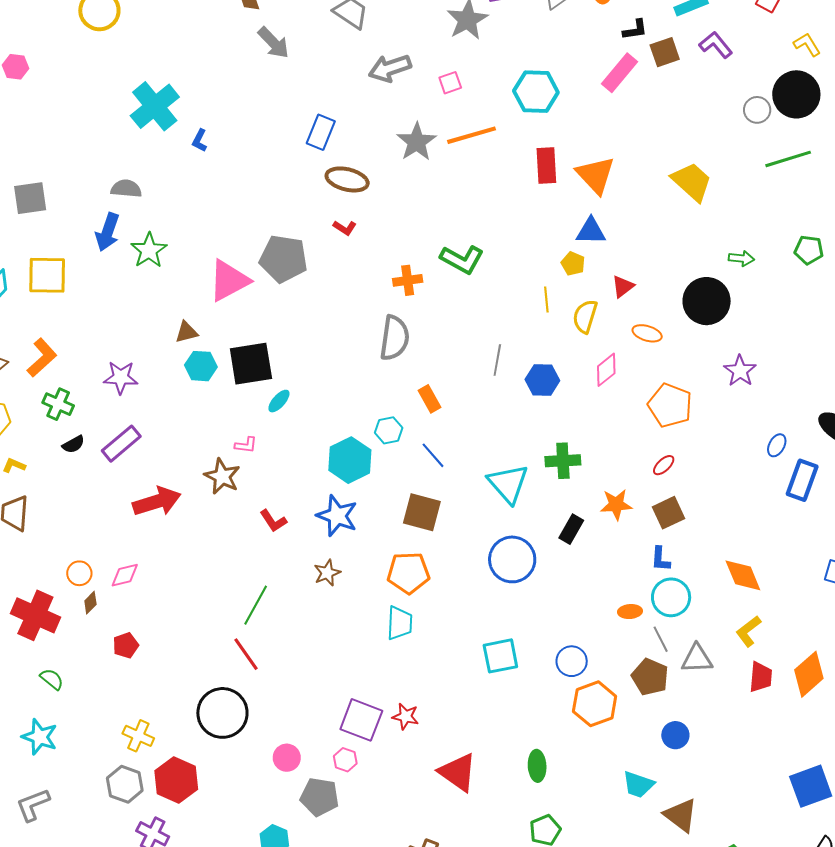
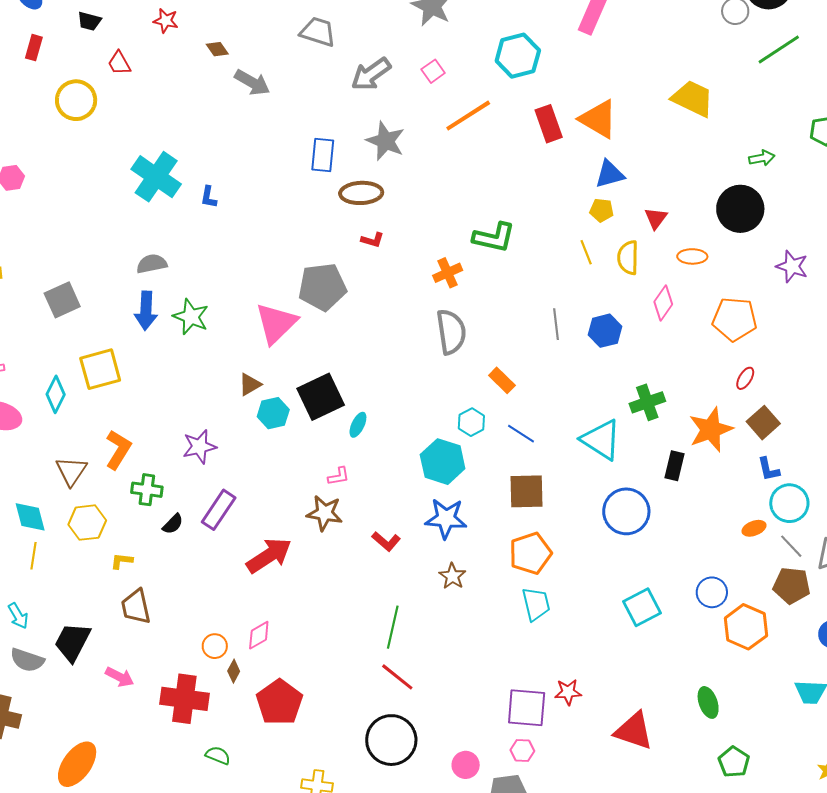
gray star: (417, 142) -> (386, 141), moved
orange star: (616, 505) -> (711, 429), size x1.4
red pentagon: (126, 645) -> (279, 702), size x1.8

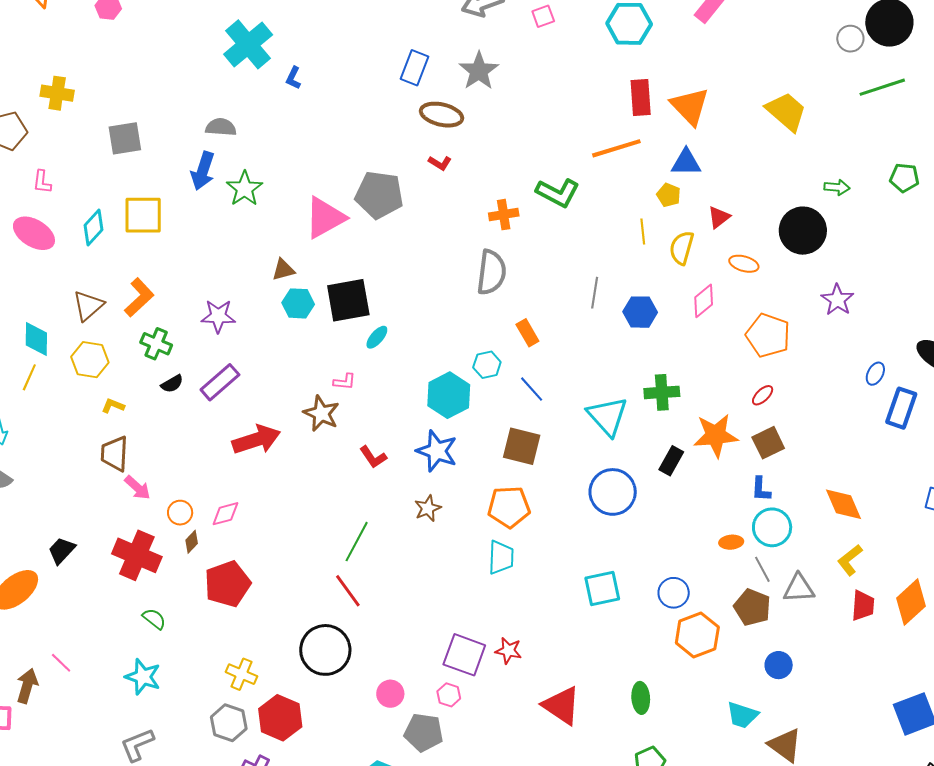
orange line: (468, 116) -> (616, 148), moved
black trapezoid: (72, 642) -> (62, 551), moved, size x0.7
pink arrow: (120, 677) -> (137, 488), moved

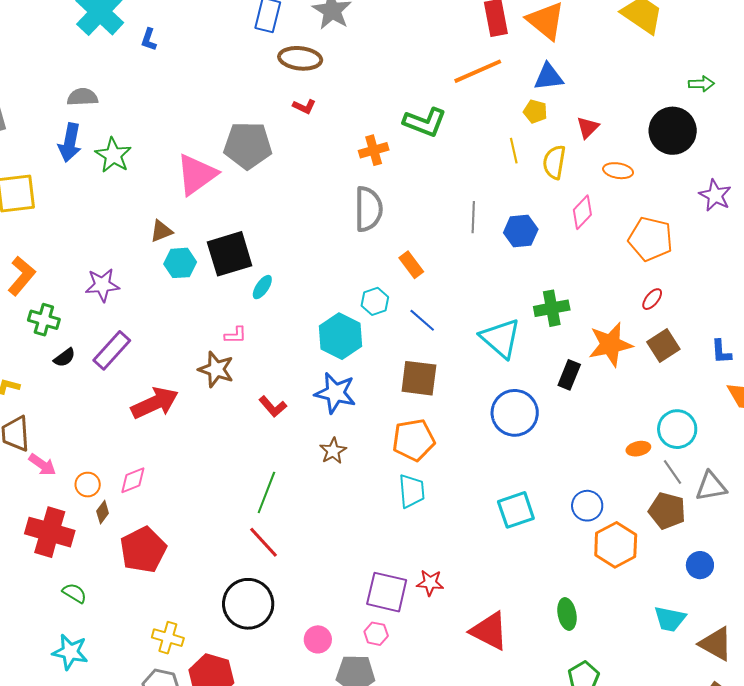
blue L-shape: (761, 489) -> (721, 352), moved

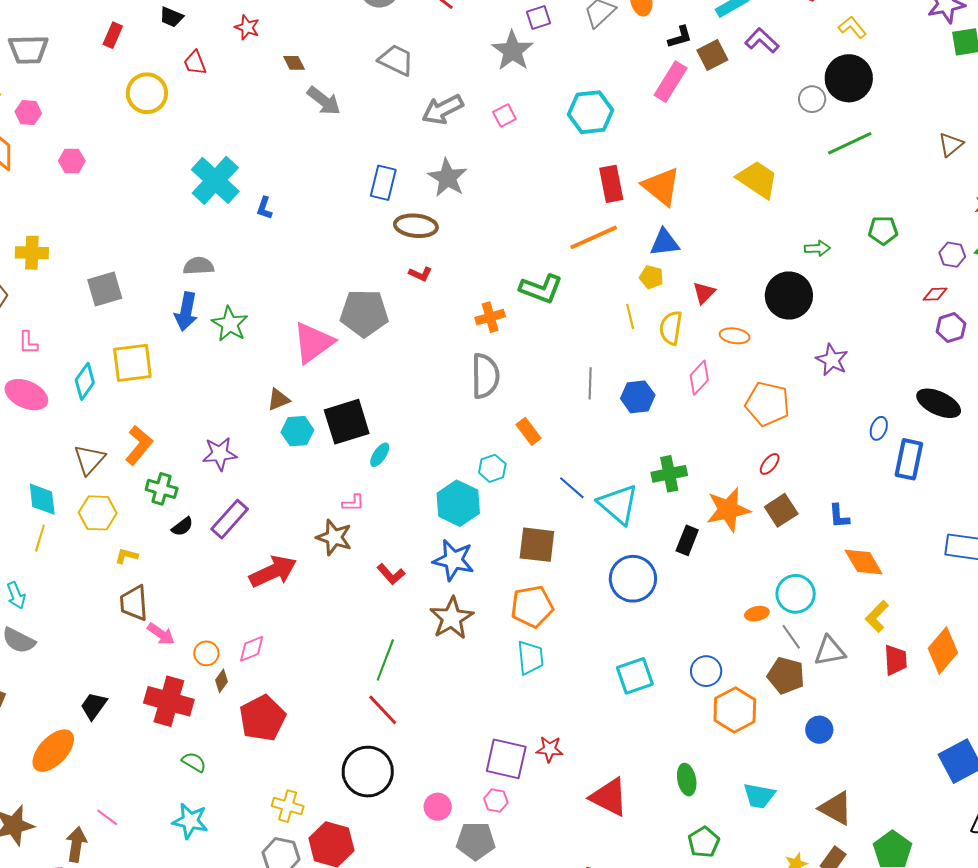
blue line: (422, 320) -> (572, 488), moved
brown star: (333, 451) -> (452, 618), size x1.6
cyan trapezoid: (670, 619) -> (759, 796), moved

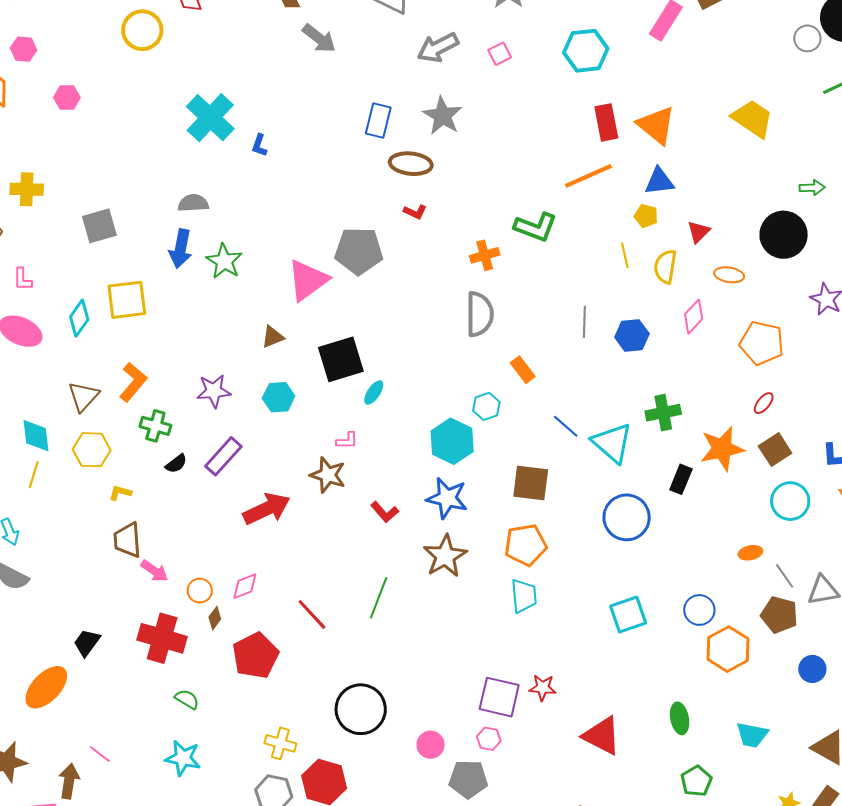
cyan hexagon: (297, 431) -> (279, 397), moved
cyan circle: (796, 594) -> (790, 501), moved
red line: (383, 710) -> (312, 614), moved

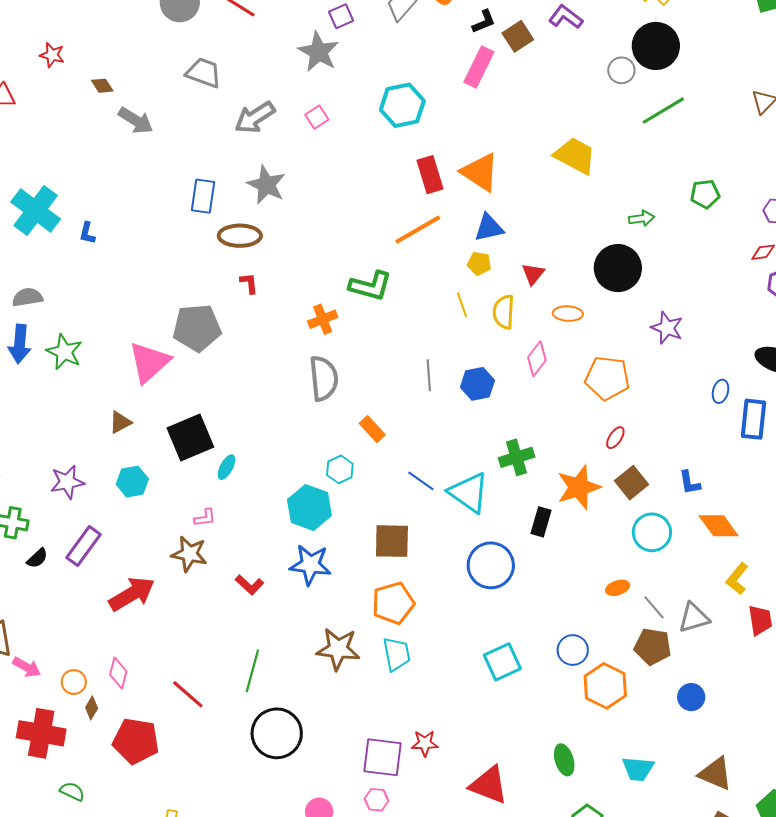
red L-shape: (415, 212) -> (249, 283), turned -115
brown star: (445, 556) -> (338, 649), moved, turned -30
pink diamond: (245, 586) -> (118, 673), turned -48
red pentagon: (256, 656) -> (136, 741), turned -30
black circle: (361, 709) -> (277, 733), moved

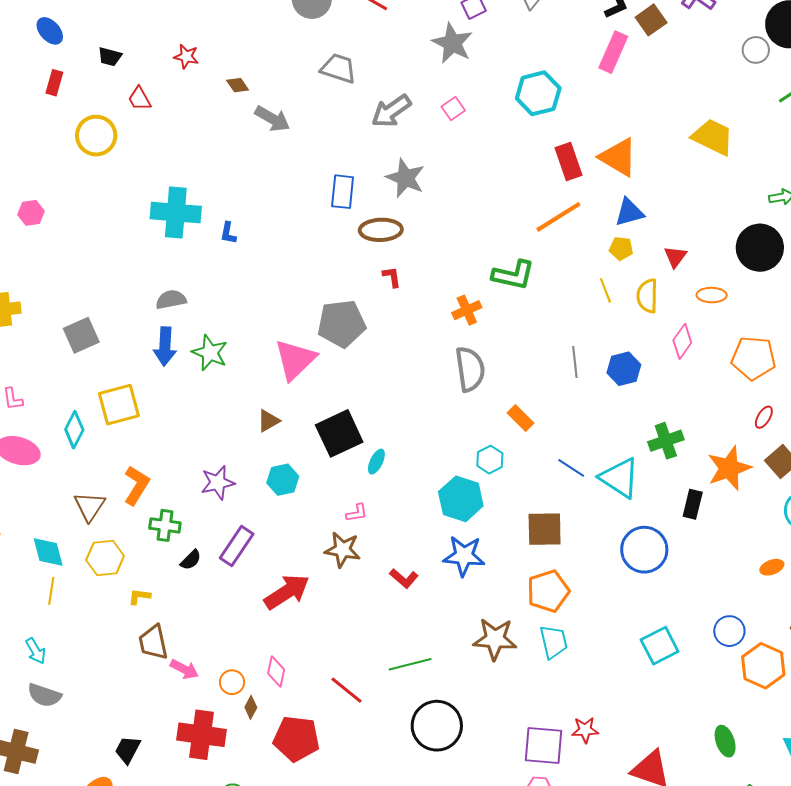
cyan cross: (36, 211) -> (176, 213), turned -30
green line: (252, 671) -> (410, 664), turned 63

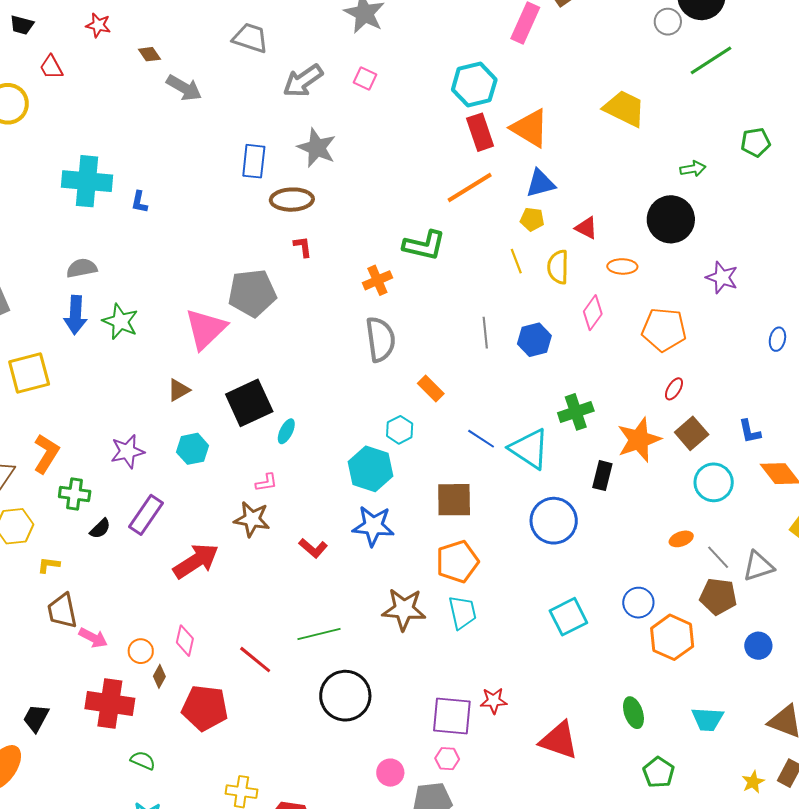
cyan hexagon: (538, 93) -> (474, 85), moved
pink square: (453, 108) -> (365, 79), turned -30
red triangle: (675, 257) -> (586, 228), turned -40

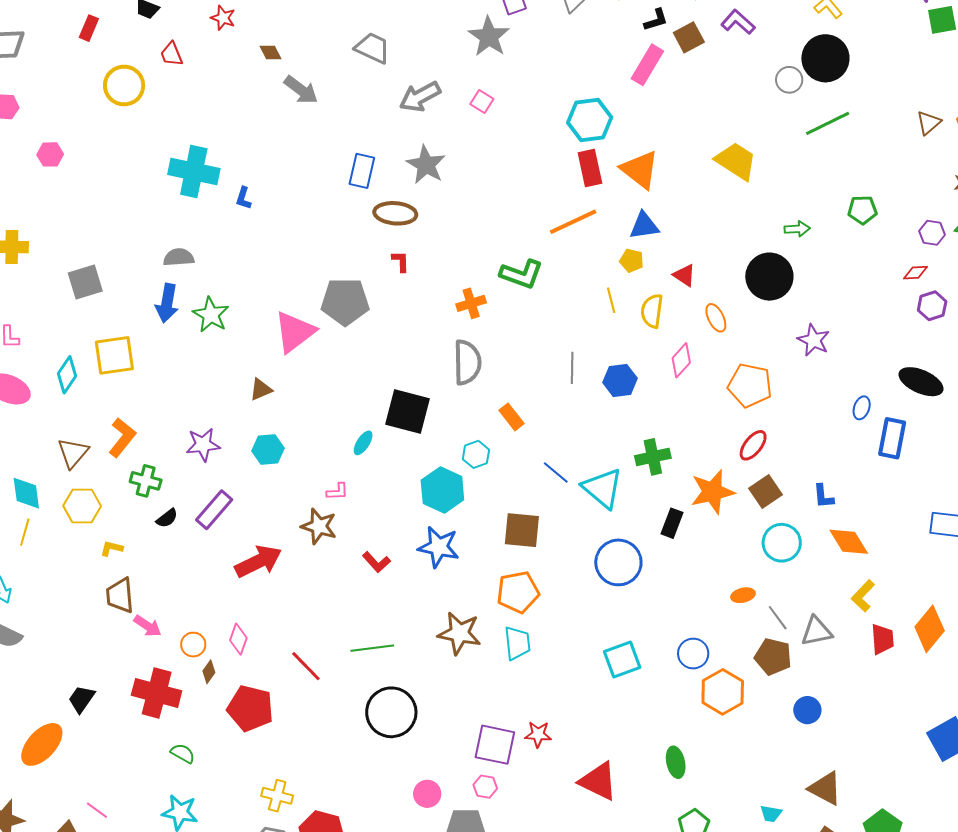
orange ellipse: (622, 266) -> (716, 318), turned 56
red ellipse: (674, 389) -> (753, 445), size x1.4
black square: (249, 403) -> (408, 411), moved, turned 33
cyan trapezoid: (708, 719) -> (771, 814), moved, size x0.7

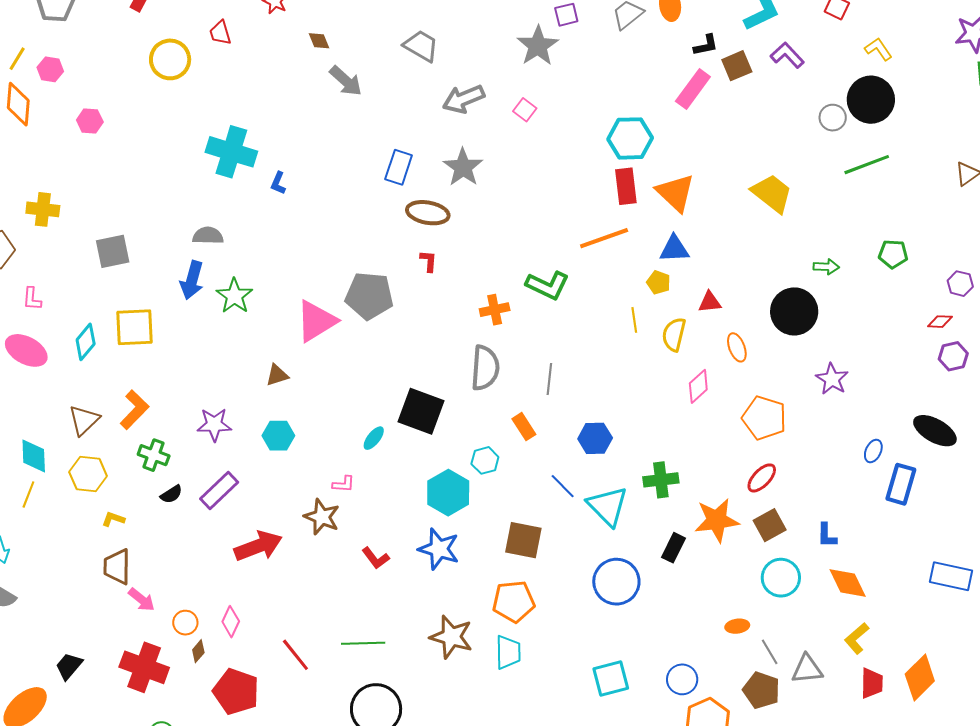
red triangle: (684, 275) -> (710, 302), turned -45
gray line: (572, 368) -> (549, 379), moved
blue hexagon: (620, 380) -> (595, 438), moved

